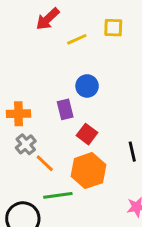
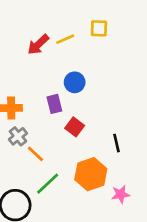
red arrow: (48, 19) -> (38, 45), moved
orange hexagon: (88, 171) -> (91, 174), moved
green line: (58, 195) -> (48, 184), turned -35

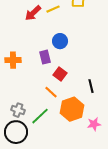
gray cross: (18, 136) -> (18, 110), moved, turned -32
orange line: (35, 154) -> (51, 92), moved

